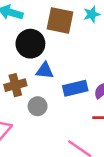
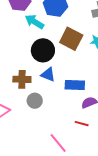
blue rectangle: (75, 88) -> (75, 85), moved

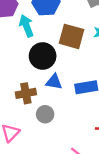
cyan arrow: (34, 22) -> (26, 26), turned 48

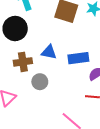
black circle: (43, 56) -> (15, 29), moved

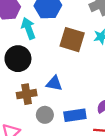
blue rectangle: (78, 58) -> (75, 115), moved

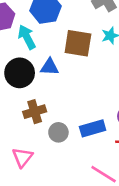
blue triangle: (54, 83) -> (49, 67), moved

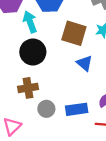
blue triangle: (49, 67) -> (85, 63), moved, turned 30
black circle: (20, 73) -> (33, 52), moved

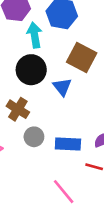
blue triangle: (85, 63) -> (62, 87), moved
brown cross: (28, 88) -> (18, 109), turned 30

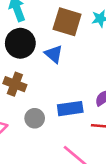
gray circle: (34, 137) -> (35, 118), moved

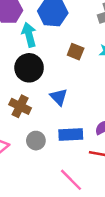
brown square: (67, 22) -> (76, 52), size x0.6
blue triangle: (54, 54) -> (59, 97), moved

